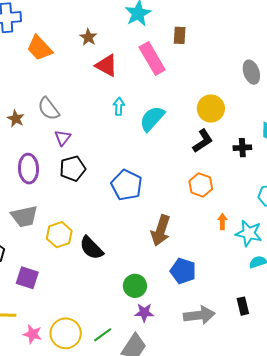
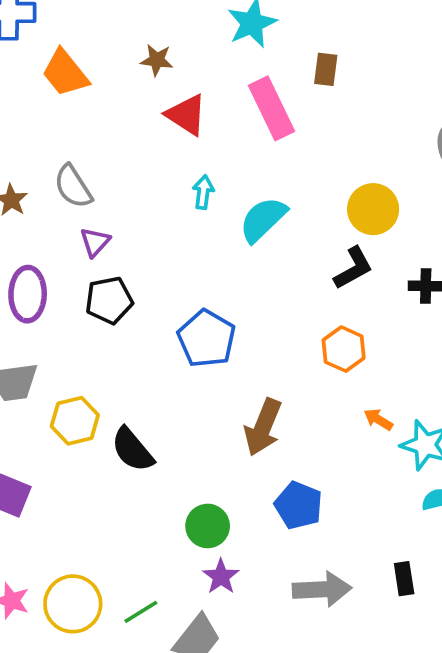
brown star: (88, 37) -> (157, 60), turned -30
orange arrow: (222, 222) -> (378, 420), turned -63
purple star: (144, 313) -> (221, 577), turned 30

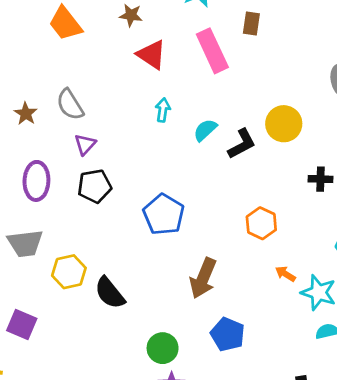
cyan semicircle: (263, 219) -> (205, 130), size x0.7
black L-shape: (353, 268) -> (242, 144), moved

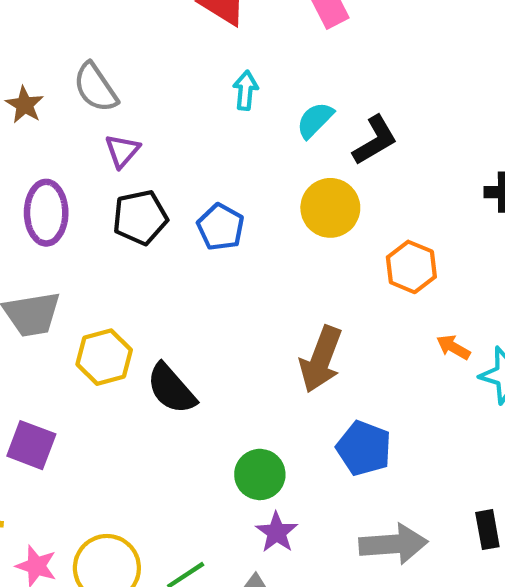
yellow circle: (284, 124) -> (330, 208), moved
blue pentagon: (164, 214) -> (221, 227), moved, size x0.7

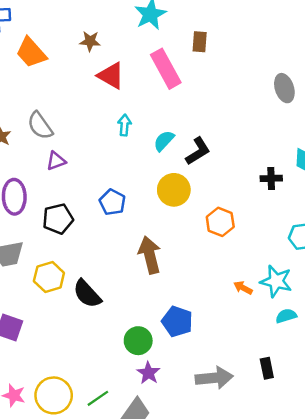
purple triangle: (122, 151) -> (56, 161), turned 30
black pentagon: (140, 217) -> (58, 219), moved
orange arrow: (453, 347) -> (243, 288), moved
brown arrow: (321, 359) -> (150, 255), moved, turned 147
blue pentagon: (364, 448) -> (177, 321), moved

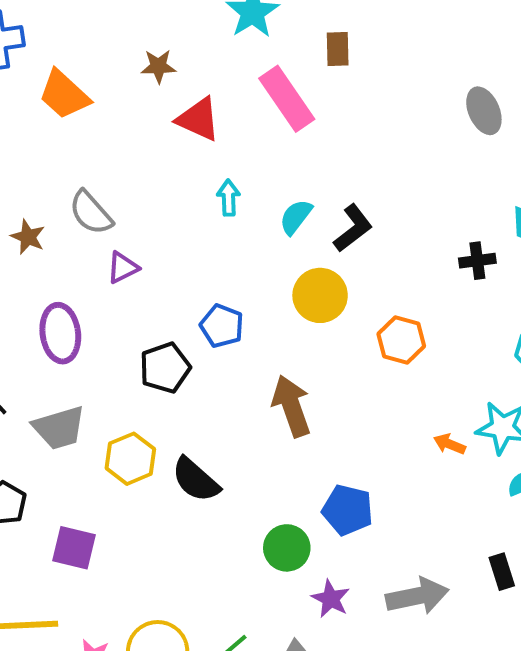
black pentagon: (58, 219) -> (165, 368), moved
purple star: (148, 373) -> (331, 599), moved

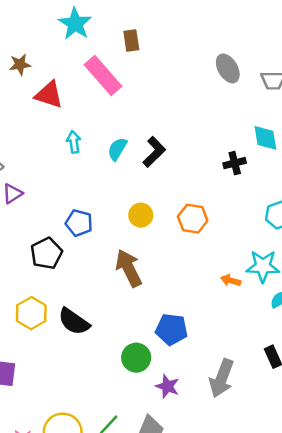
yellow circle: (320, 295) -> (141, 215), moved, size x0.7
gray arrow: (417, 596) -> (222, 378), turned 129

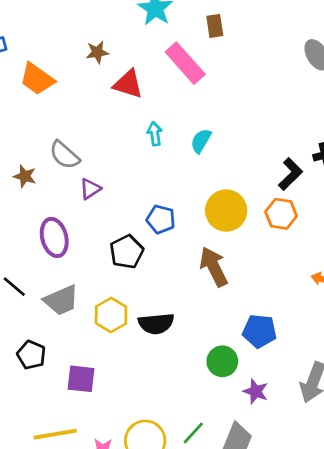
black L-shape: (154, 152) -> (290, 174), moved
yellow circle: (141, 215) -> (226, 211), size x1.6
black semicircle: (74, 322) -> (156, 324), turned -40

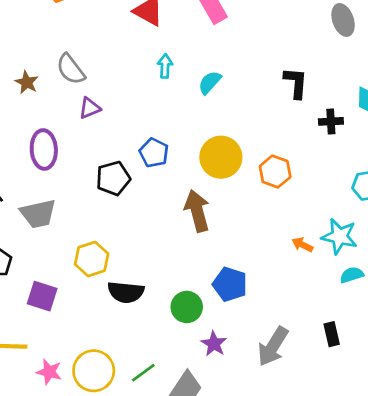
black L-shape: (290, 174) -> (296, 83), moved, turned -52
yellow hexagon: (111, 315) -> (92, 259), moved
black semicircle: (156, 324) -> (126, 292), moved

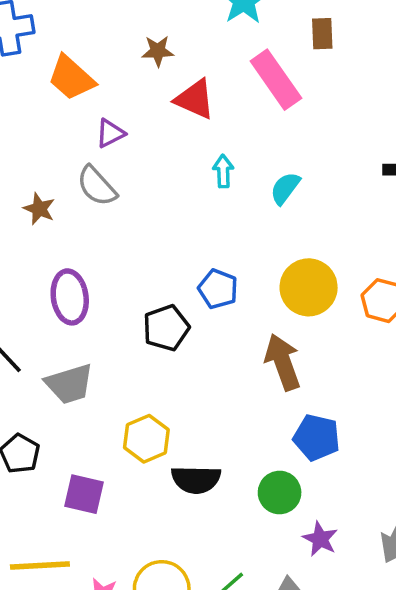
purple triangle: (90, 108) -> (110, 133), moved
blue pentagon: (230, 284) -> (317, 438), moved

